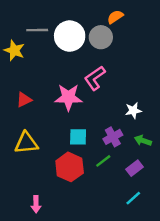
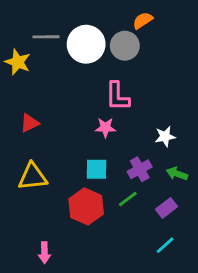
pink L-shape: (95, 78) -> (117, 96), turned -55
pink star: (68, 97) -> (105, 128), moved, size x0.6

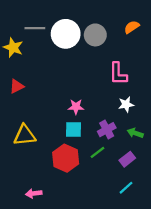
orange semicircle: (143, 20) -> (132, 27), moved
pink L-shape: (117, 96) -> (118, 74), moved
red triangle: (30, 123) -> (17, 86), moved
pink star: (105, 128) -> (76, 107), moved
pink arrow: (44, 253) -> (34, 193), turned 84

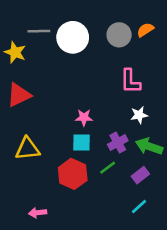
gray circle: (95, 35) -> (119, 35), moved
red triangle: (17, 86) -> (19, 95), size x1.5
green arrow: (135, 133) -> (149, 146), size x1.5

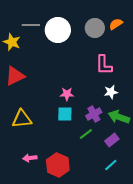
red hexagon: (73, 174) -> (58, 165), moved
pink arrow: (38, 213) -> (30, 158), moved

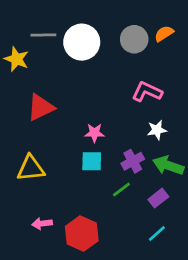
pink L-shape: (104, 65) -> (147, 92), turned 115
red triangle: (15, 76) -> (41, 107), moved

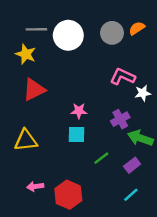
yellow star: (17, 59) -> (26, 54), moved
white star: (157, 130) -> (143, 93), moved
purple cross: (133, 161) -> (120, 119), moved

